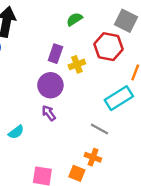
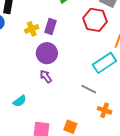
yellow cross: (77, 64) -> (32, 29), moved
cyan semicircle: (16, 132) -> (20, 101), moved
orange cross: (93, 157) -> (105, 110), moved

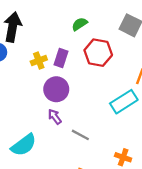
red hexagon: (95, 20) -> (98, 53), moved
gray line: (89, 89) -> (80, 135), moved
cyan semicircle: (20, 101) -> (24, 145), size x1.6

